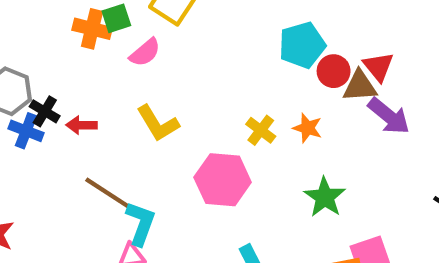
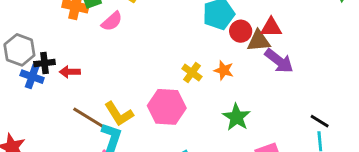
red triangle: (378, 67) -> (271, 27), turned -50
black cross: (45, 111) -> (44, 63), turned -36
yellow L-shape: (158, 123) -> (119, 114), moved

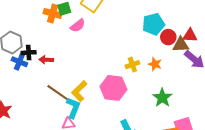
yellow cross: (192, 73) -> (132, 65), turned 32
yellow L-shape: (119, 114) -> (79, 91), turned 75

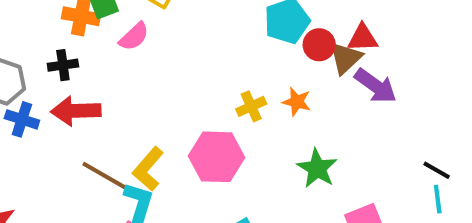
brown triangle: (181, 45) -> (346, 58), turned -36
black cross: (29, 53) -> (63, 65), moved
red arrow: (46, 60) -> (76, 111), size x1.6

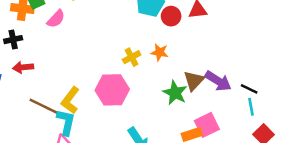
brown triangle: (346, 58) -> (194, 81), moved
purple arrow: (376, 86) -> (218, 81), moved
red arrow: (76, 111) -> (23, 67), size x0.7

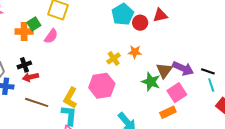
black cross: (13, 40) -> (24, 65), moved
brown line: (44, 106) -> (37, 102), moved
pink square: (207, 125) -> (177, 93), moved

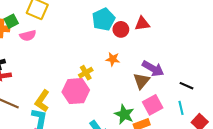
pink semicircle: (51, 36) -> (28, 36), turned 35
yellow cross: (114, 58) -> (86, 73), moved
purple arrow: (183, 68) -> (153, 69), moved
green star: (151, 82) -> (124, 114), moved
cyan line: (211, 85) -> (181, 108), moved

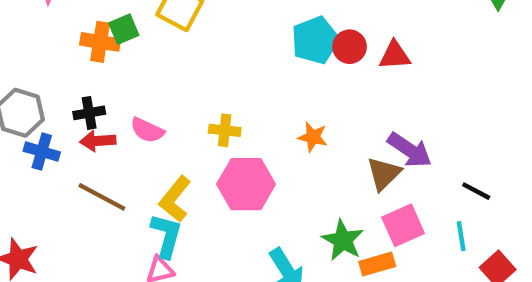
red circle: (121, 29) -> (350, 47), moved
pink semicircle: (28, 36) -> (147, 130), moved, turned 35
orange star: (113, 59) -> (313, 137), moved
yellow cross: (86, 73) -> (225, 130), moved, turned 32

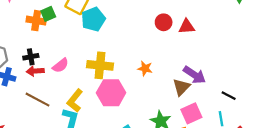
cyan pentagon: (315, 40) -> (93, 19), moved
pink semicircle: (147, 130) -> (60, 65), turned -63
yellow cross: (225, 130) -> (100, 65), size x1.6

